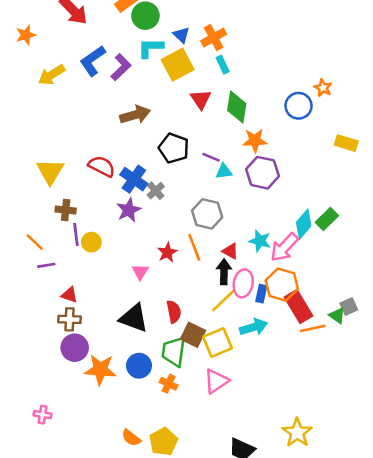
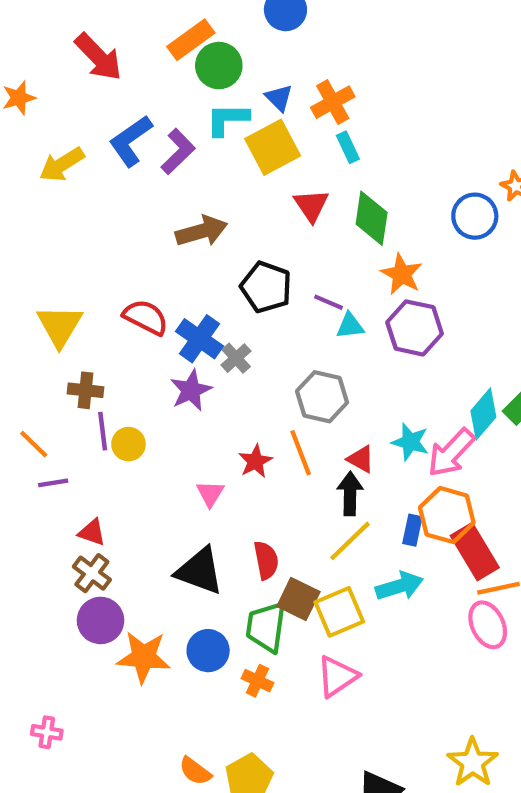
orange star: (255, 141) -> (402, 274), turned 30
pink ellipse: (243, 283) -> (488, 625), moved, turned -36
brown cross: (69, 319) -> (92, 573), turned 35

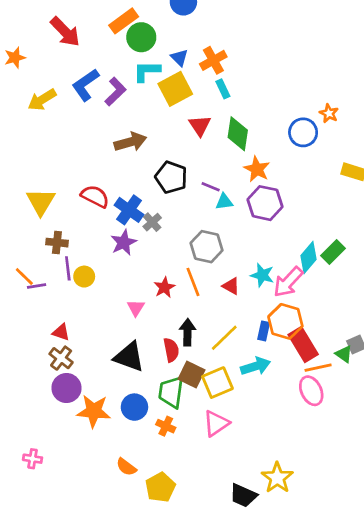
purple line: (53, 483) -> (37, 286), moved
black arrow: (350, 494) -> (188, 332), moved
yellow star: (473, 762) -> (277, 478), moved
orange semicircle: (195, 771) -> (126, 467), moved

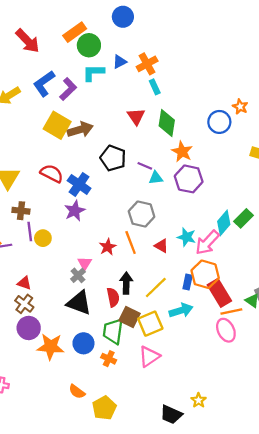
blue triangle: (179, 58) -> (120, 62), turned 48
yellow square: (175, 89) -> (57, 125), moved, turned -32
gray cross: (152, 222) -> (78, 275), moved
yellow star: (277, 478) -> (199, 400), size x0.6

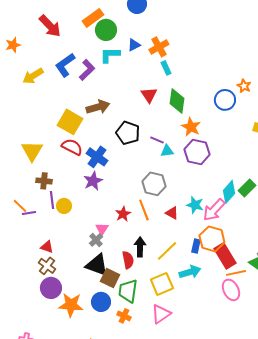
yellow square: (57, 125) -> (70, 122), moved
brown square: (129, 317) -> (110, 278), moved

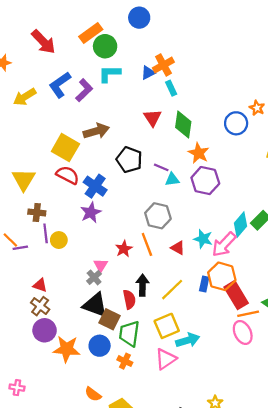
blue triangle: (134, 45) -> (148, 73), moved
cyan arrow: (190, 272) -> (188, 340), moved

